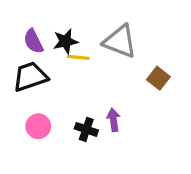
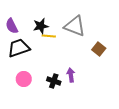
purple semicircle: (33, 41) -> (12, 26), moved

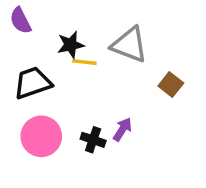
purple semicircle: (12, 26) -> (21, 21), moved
purple arrow: (71, 75) -> (122, 129), turned 40
pink circle: (24, 79) -> (41, 136), size x1.5

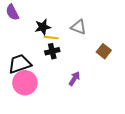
gray triangle: (129, 45) -> (79, 27), size x0.7
black trapezoid: (33, 83) -> (20, 64), moved
black cross: (93, 140) -> (52, 51), moved, turned -32

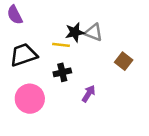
black star: (43, 27) -> (75, 32), moved
black cross: (52, 51) -> (62, 72), moved
black trapezoid: (20, 64) -> (24, 55), moved

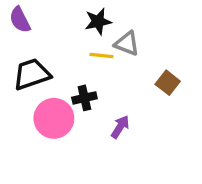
black star: (75, 32) -> (98, 22), moved
yellow line: (61, 45) -> (101, 55), moved
pink circle: (30, 99) -> (54, 118), moved

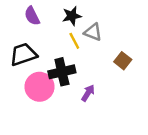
purple semicircle: (20, 20) -> (32, 16), moved
yellow line: (101, 55) -> (74, 41), turned 56
black cross: (84, 98) -> (62, 72), size x1.5

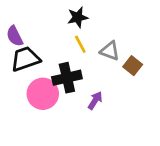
purple semicircle: (32, 16) -> (15, 36), moved
gray triangle: (93, 32) -> (110, 51), moved

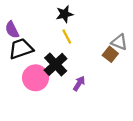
gray triangle: (110, 51) -> (119, 42), moved
black cross: (67, 78) -> (56, 64), turned -30

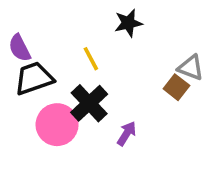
black star: (65, 14) -> (128, 23), moved
yellow line: (67, 36) -> (91, 59), moved

